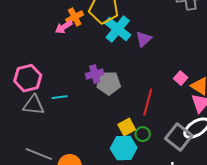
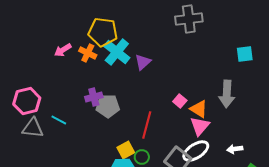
orange cross: (75, 17) -> (88, 53), moved, turned -36
cyan line: (60, 97) -> (59, 120), turned 35

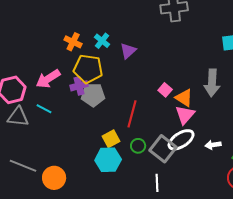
yellow pentagon: (103, 32) -> (88, 69), moved
pink arrow: (63, 50) -> (48, 79), moved, size x1.4
cyan cross: (117, 52) -> (102, 41), size x0.6
white arrow: (235, 149) -> (213, 145), moved
green circle: (142, 157) -> (138, 146), moved

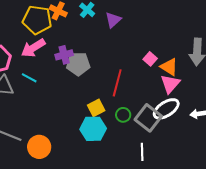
yellow pentagon: (88, 69) -> (37, 20), moved

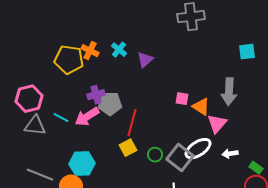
pink arrow: (33, 48) -> (87, 117), moved
pink square: (150, 59) -> (182, 99), turned -32
red line: (117, 83) -> (132, 123), moved
pink triangle: (170, 84) -> (217, 124), moved
cyan hexagon: (93, 129) -> (82, 164), moved

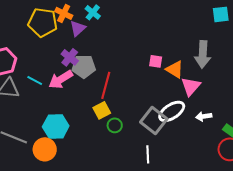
purple triangle: (145, 60) -> (78, 28), moved
purple cross: (96, 95) -> (70, 57), turned -36
green circle: (155, 155) -> (115, 125), moved

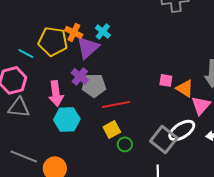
purple triangle: (78, 28) -> (88, 47), size x1.4
pink arrow: (61, 79) -> (56, 93), moved, turned -65
cyan line: (35, 80) -> (26, 53), moved
red line: (106, 85) -> (116, 104), turned 64
cyan hexagon: (56, 126) -> (67, 119), moved

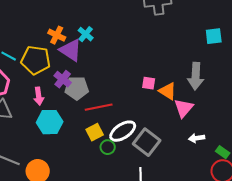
yellow pentagon: (53, 41) -> (36, 60), moved
purple triangle: (88, 47) -> (71, 50), turned -45
pink arrow: (56, 93) -> (39, 96), size x0.7
white ellipse: (182, 130) -> (123, 131), moved

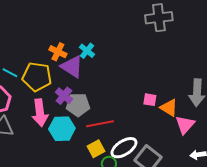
pink arrow: (39, 96) -> (40, 113), size x1.5
cyan hexagon: (50, 122) -> (62, 129), moved

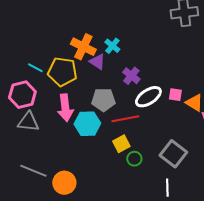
orange cross: (58, 52) -> (83, 47), size x1.4
purple triangle: (72, 67) -> (97, 62), size x0.7
purple cross: (64, 96) -> (131, 76), moved
white ellipse: (124, 148) -> (148, 97), moved

